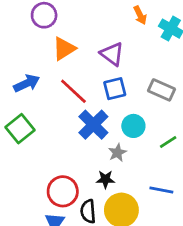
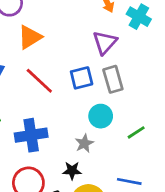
purple triangle: (112, 54) -> (105, 43), moved, turned 35
gray rectangle: (161, 90) -> (113, 79), moved, turned 50
blue cross: (93, 125) -> (31, 135), moved, turned 36

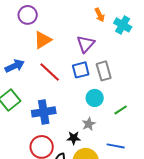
purple triangle: (105, 43) -> (86, 44), moved
gray star: (84, 143) -> (89, 124), moved

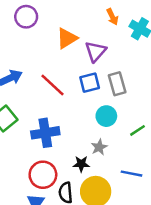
orange triangle: (43, 40) -> (67, 38), moved

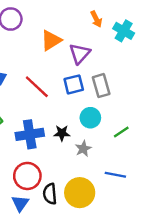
black star: (81, 164) -> (62, 133), moved

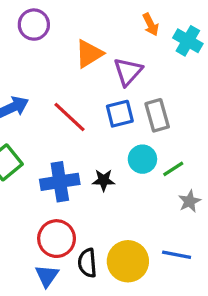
green line: (121, 132) -> (173, 169), moved
gray star: (83, 149) -> (189, 201), moved
blue line: (115, 175) -> (177, 255), moved

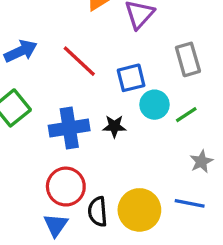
blue square: (120, 114) -> (131, 78), moved
gray rectangle: (157, 115) -> (188, 59), moved
gray star: (189, 201) -> (201, 161), moved

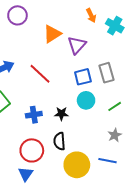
blue square: (131, 78) -> (83, 77), moved
green line: (186, 115) -> (115, 106), moved
blue cross: (69, 128) -> (34, 115), size x0.7
black semicircle: (98, 212) -> (59, 141), moved

